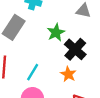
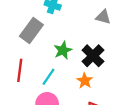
green star: (56, 33) -> (63, 50), moved

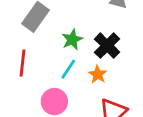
cyan line: (48, 77) -> (68, 69), moved

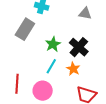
red line: (22, 63) -> (17, 84), moved

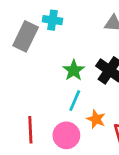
gray rectangle: (25, 29) -> (26, 36), moved
orange star: (73, 69) -> (96, 119), moved

